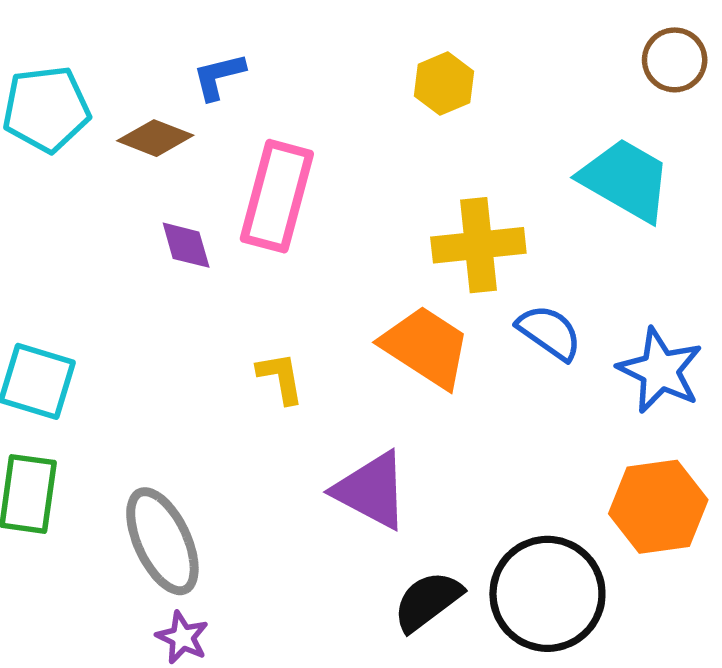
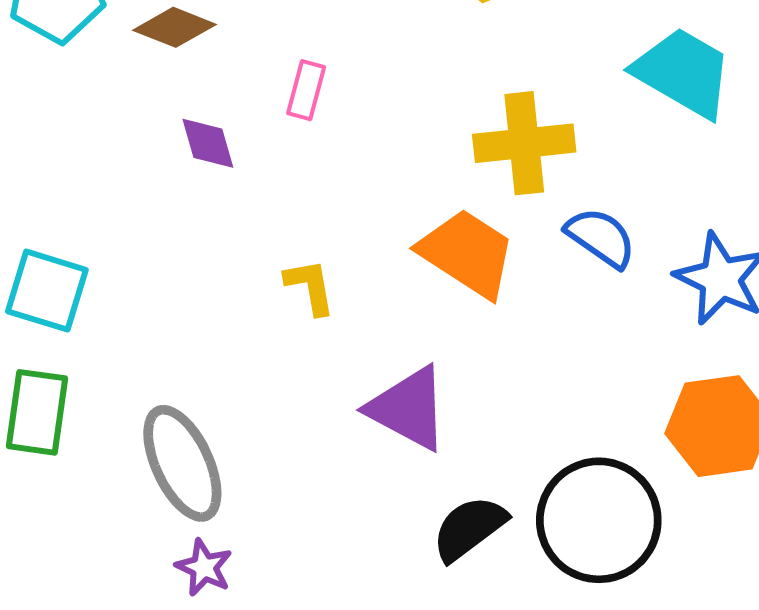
pink rectangle: (277, 196) -> (306, 90), size x0.5

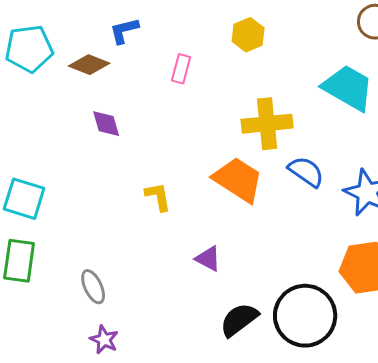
pink rectangle: (306, 90) -> (181, 69), moved
purple triangle: (408, 408) -> (208, 259), size x0.6
gray ellipse: (182, 463) -> (93, 287), size x0.6

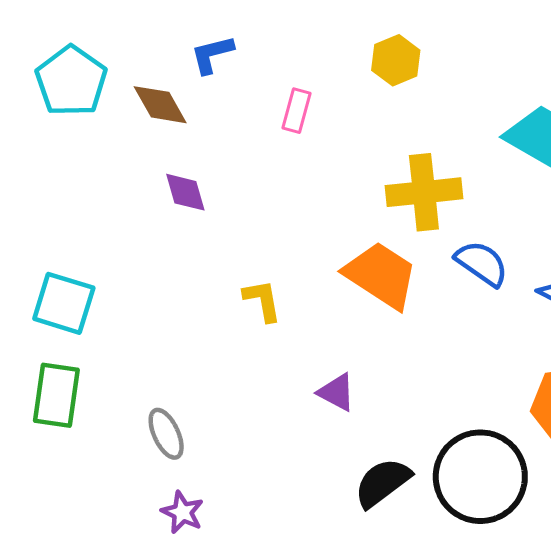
cyan pentagon: (29, 49) -> (71, 81), turned -30
brown diamond: (89, 65) -> (160, 105), turned 39

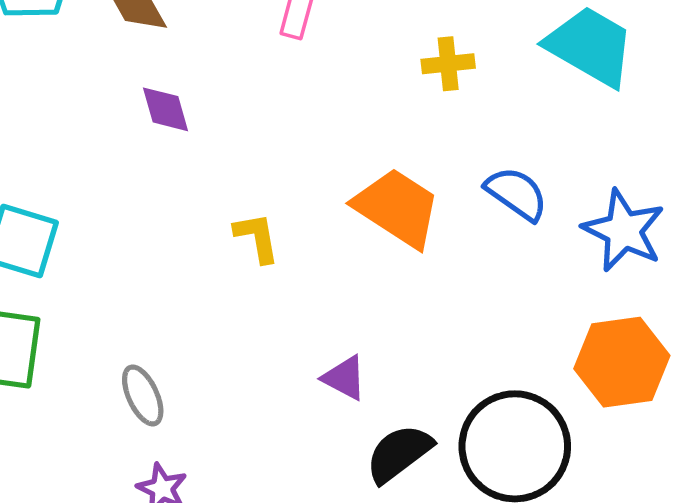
yellow cross: (424, 192) -> (448, 64), moved, size x0.6
purple triangle: (337, 392) -> (345, 378), moved

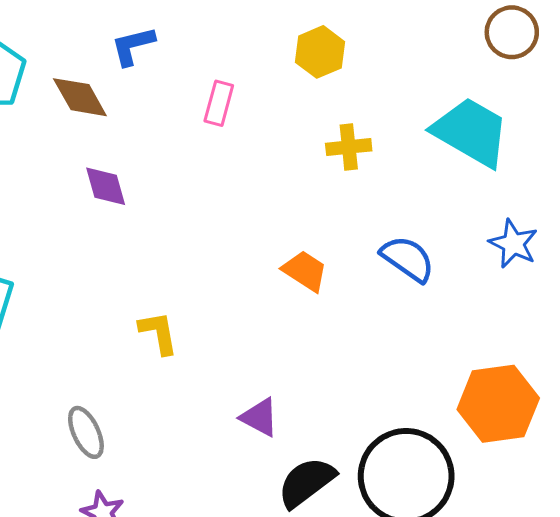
orange trapezoid: (397, 208) -> (305, 271), size x0.6
blue star: (624, 230) -> (513, 244), moved, size x0.7
yellow L-shape: (257, 237) -> (158, 333), moved

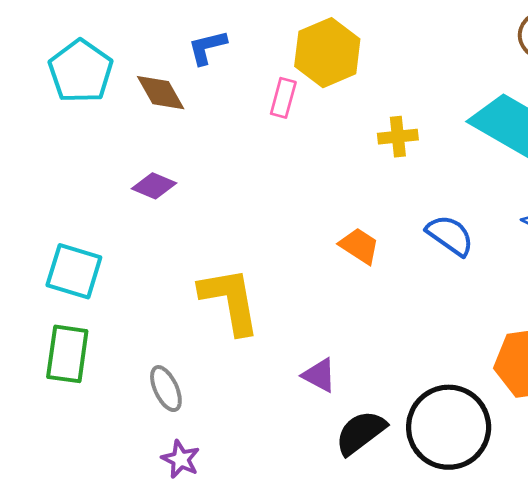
yellow hexagon: (320, 52) -> (327, 53), moved, size x1.5
purple diamond: (106, 186) -> (154, 186), moved, turned -51
yellow L-shape: (158, 333) -> (230, 301), size x1.8

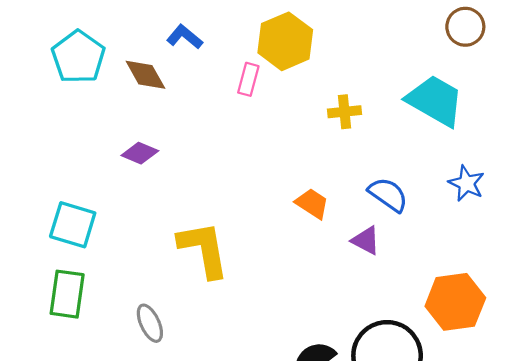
blue L-shape: (207, 47) -> (185, 37), turned 54
purple triangle: (319, 375) -> (366, 240), moved

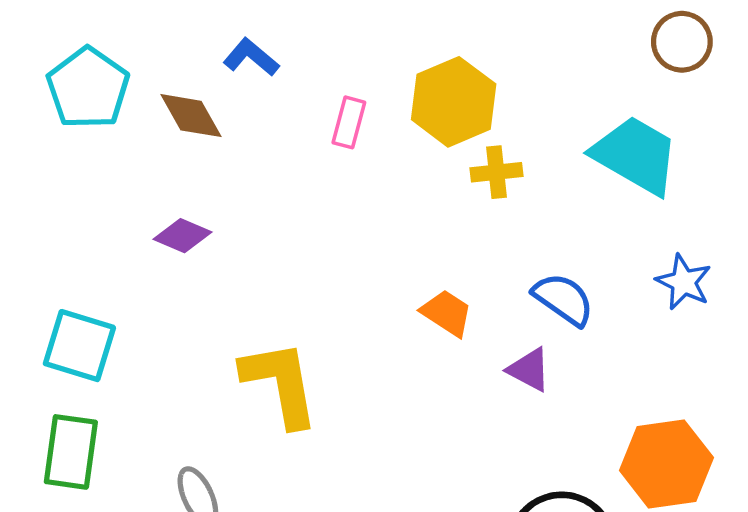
yellow hexagon: (285, 41) -> (454, 102), moved

